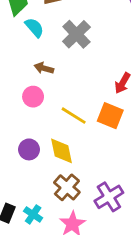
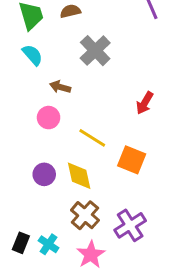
cyan semicircle: (34, 28) -> (33, 55), moved
orange square: (110, 116) -> (132, 160), moved

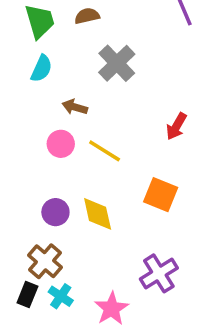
cyan semicircle: (33, 55) -> (41, 68), turned 65
yellow line: (92, 138) -> (105, 151), moved
brown cross: (85, 215) -> (45, 261), moved

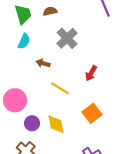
red arrow: (176, 126) -> (91, 73), moved
pink circle: (61, 144) -> (15, 100), moved, size x1.5
orange square: (161, 195) -> (92, 113), turned 30

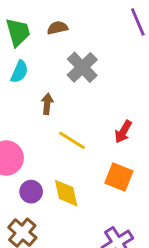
brown arrow: (43, 63) -> (47, 104), turned 80
red arrow: (91, 73) -> (123, 132), moved
orange square: (92, 113) -> (119, 177), turned -30

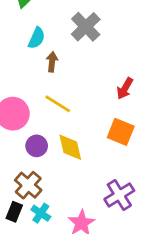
cyan semicircle: (19, 72) -> (37, 38), moved
yellow line: (72, 140) -> (58, 104), moved

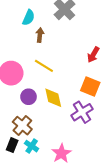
purple cross: (119, 195) -> (82, 112), moved

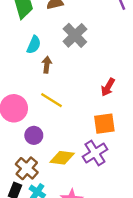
orange square: (90, 86) -> (104, 124), turned -30
yellow diamond: (53, 98) -> (62, 158), moved, turned -70

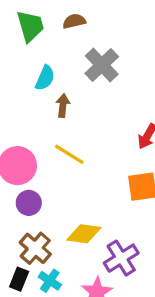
purple circle: (34, 135) -> (29, 203), moved
purple cross: (95, 153) -> (121, 258), moved

